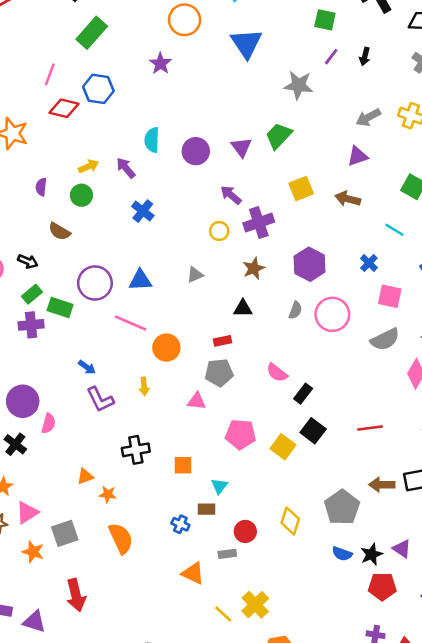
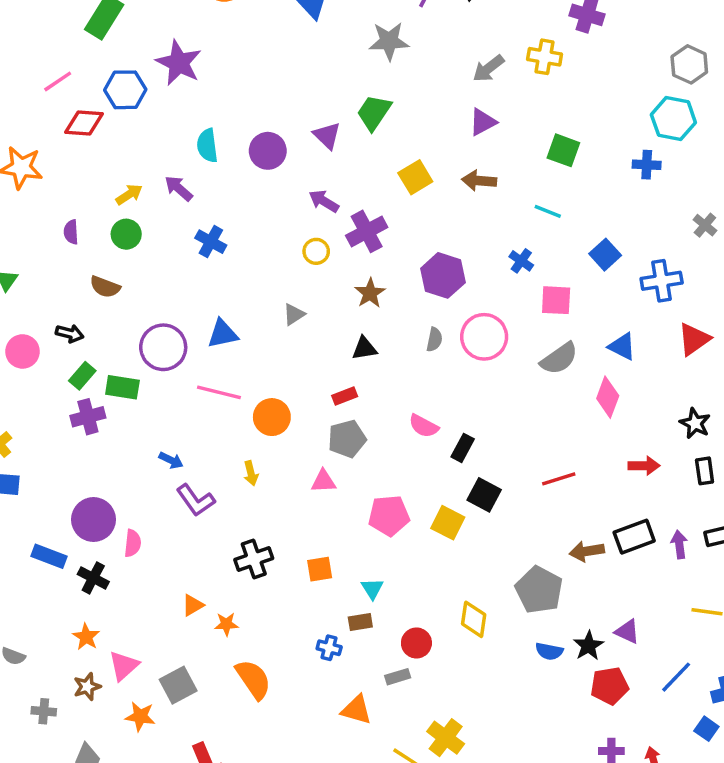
purple star: (160, 64) -> (179, 63), moved, size x1.5
pink line: (50, 74) -> (58, 81), turned 45

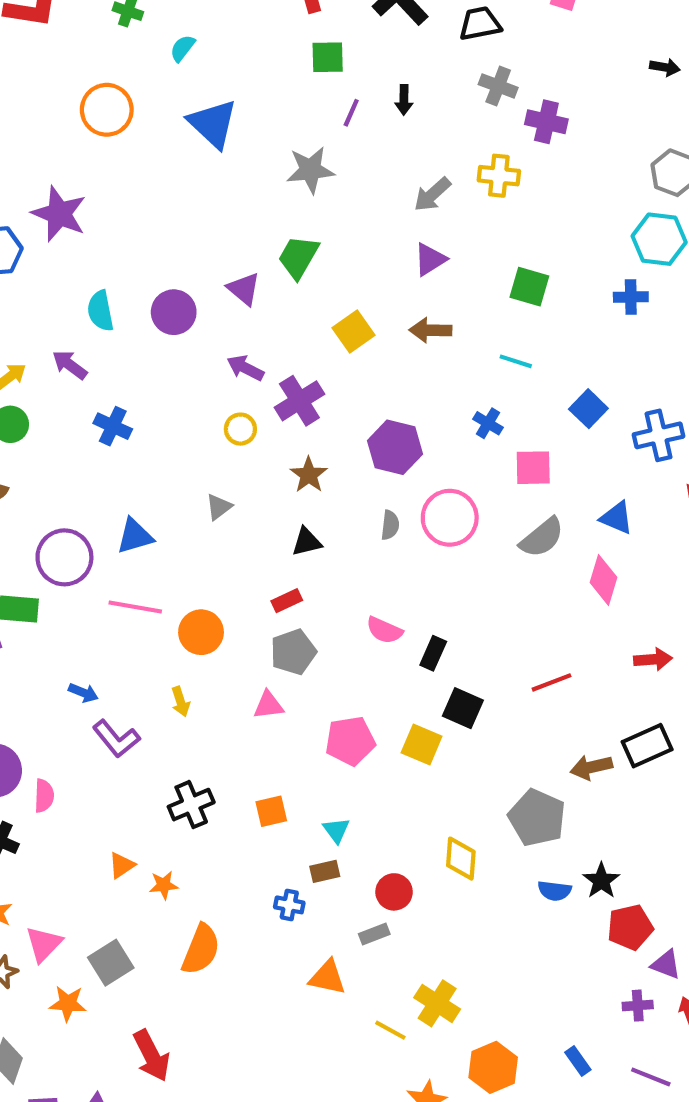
purple triangle: (627, 632) -> (666, 964), moved
orange semicircle: (253, 679) -> (201, 949), turned 60

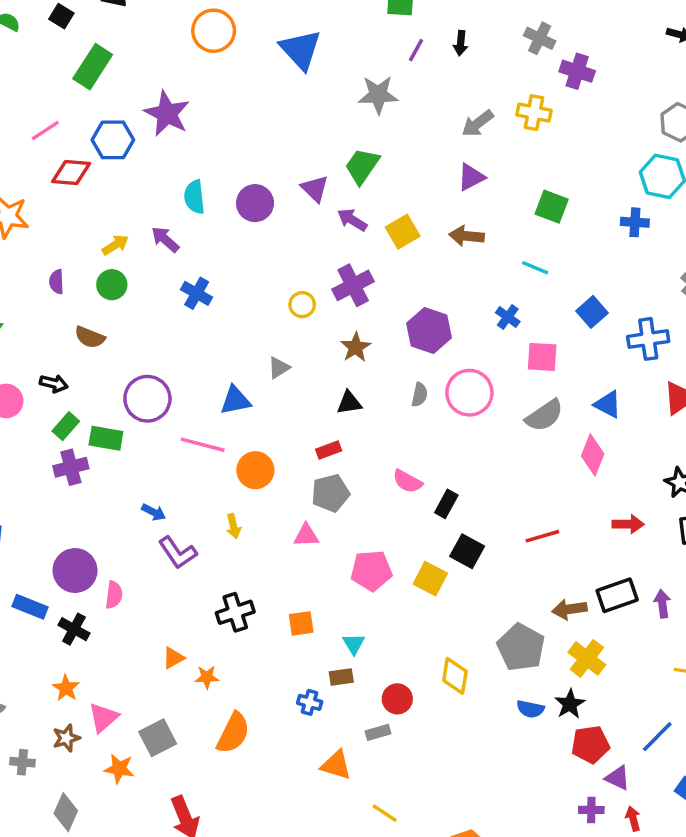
purple arrow: (245, 368) -> (352, 220), moved
blue triangle: (135, 536) -> (235, 400), moved
yellow cross: (437, 1003) -> (587, 658), moved

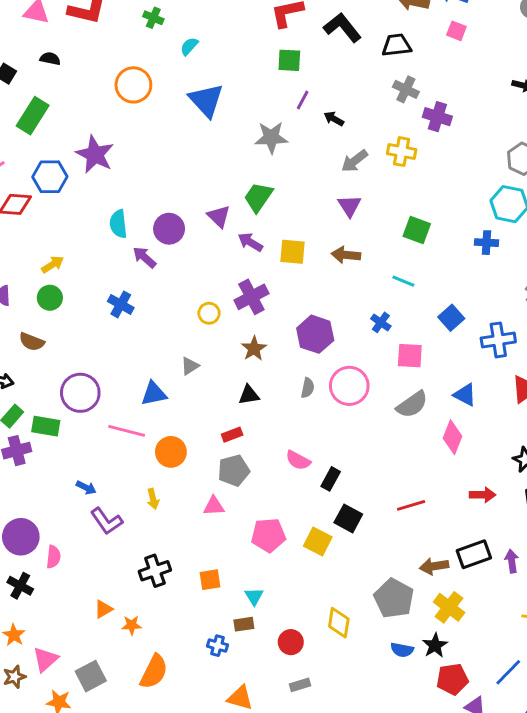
black arrow: (461, 43) -> (334, 119), moved, turned 114
purple triangle: (471, 177) -> (349, 206), turned -35
yellow square: (403, 232) -> (293, 252), turned 36
purple arrow: (165, 239) -> (144, 257), moved
gray rectangle: (378, 732) -> (300, 685), moved

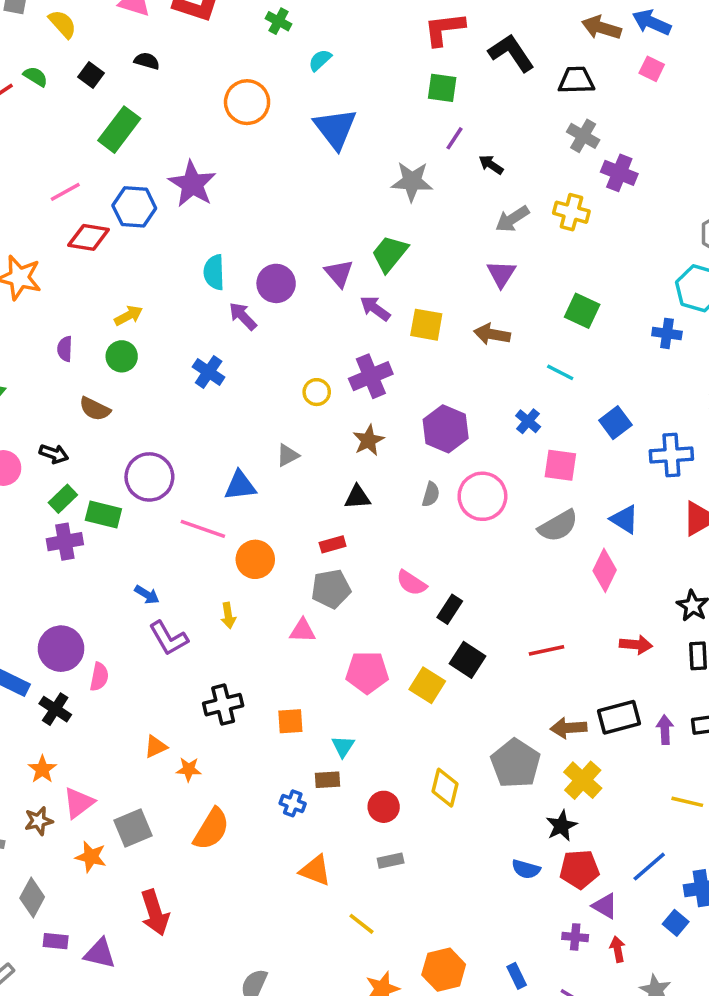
blue semicircle: (402, 650) -> (526, 869), moved

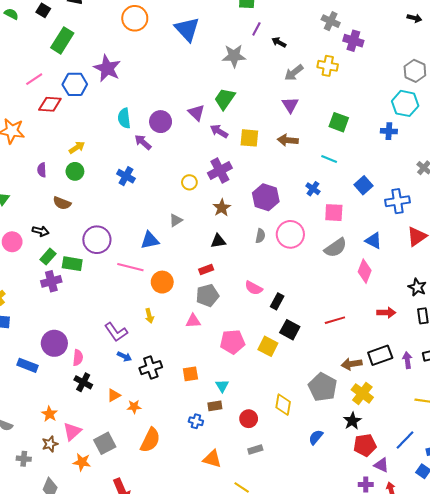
blue arrow: (147, 595) -> (124, 356), moved
black cross: (55, 709) -> (83, 382), moved
blue semicircle: (526, 869) -> (316, 437), moved, turned 119

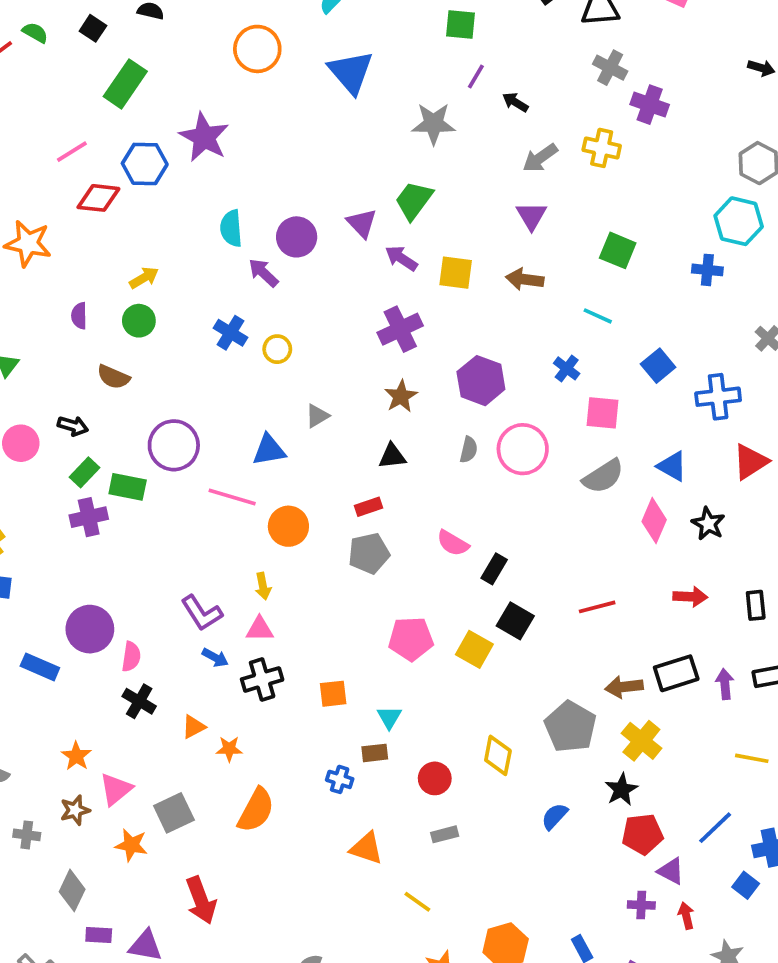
yellow circle: (189, 182) -> (277, 349), moved
black star: (417, 287) -> (708, 524), moved
pink triangle: (193, 321) -> (260, 629), moved

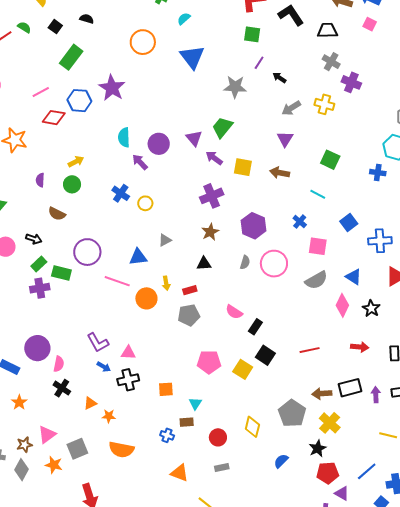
yellow arrow: (263, 586) -> (166, 283), moved
orange star: (76, 756) -> (19, 402), moved
orange semicircle: (256, 810) -> (121, 450), turned 70
gray diamond: (72, 890) -> (22, 470), moved

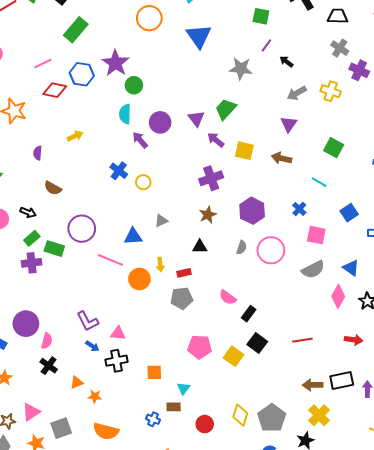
green circle: (72, 184) -> (134, 85), moved
gray pentagon: (292, 413) -> (272, 418), moved

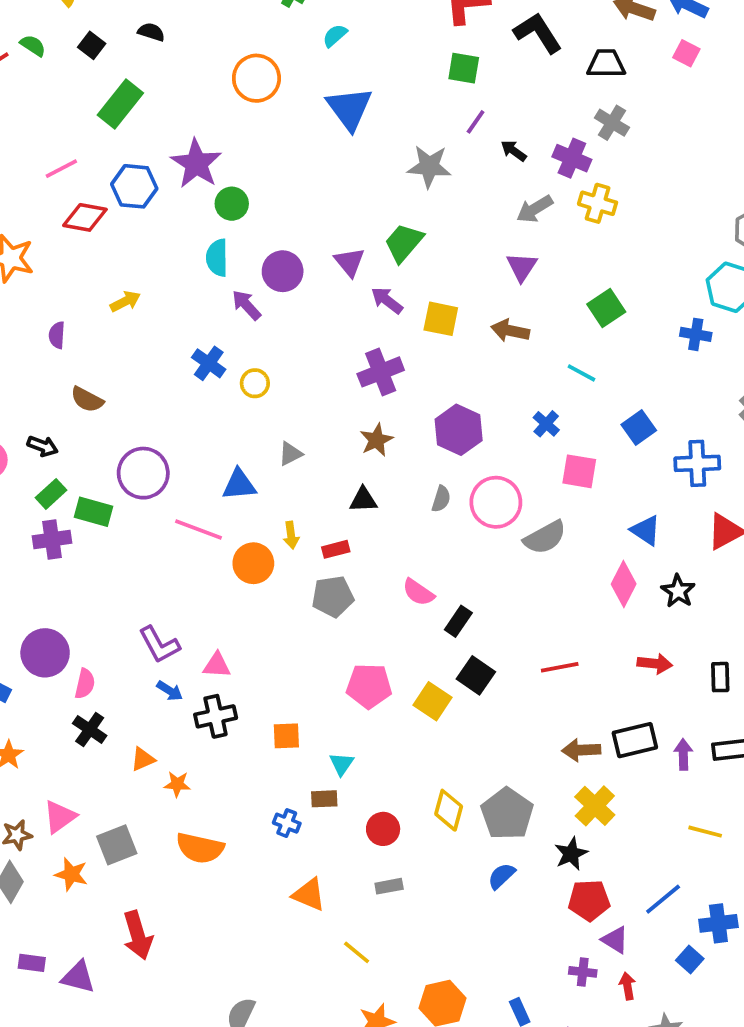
purple cross: (359, 70) -> (572, 158), moved
green square: (334, 148) -> (606, 308), turned 30
gray semicircle: (313, 270) -> (545, 537), moved

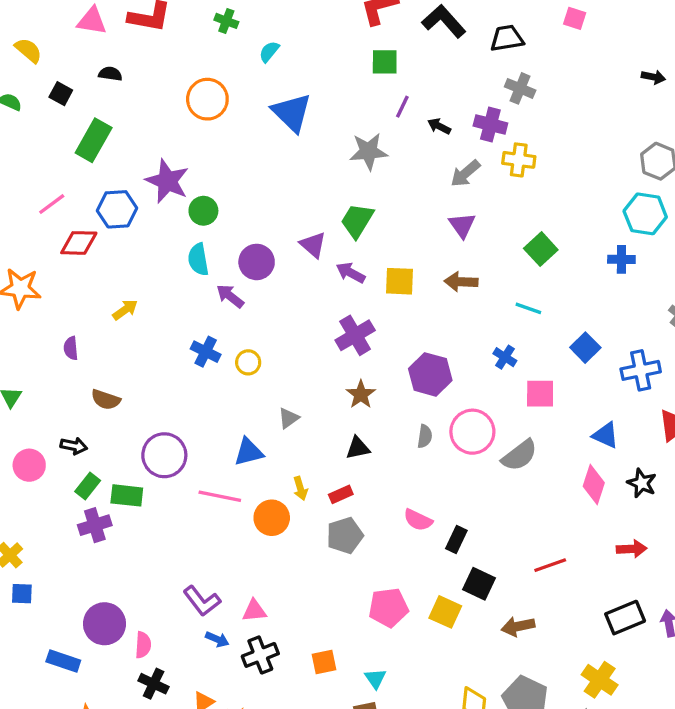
brown arrow: (581, 750) -> (518, 626), moved

